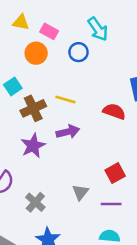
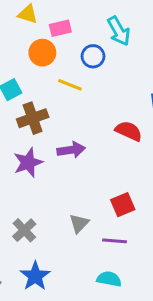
pink rectangle: (49, 31) -> (60, 28), turned -48
yellow line: (65, 100) -> (70, 85), moved

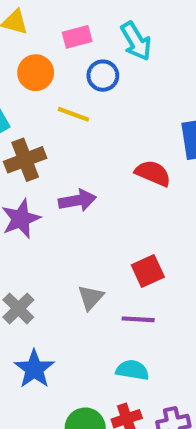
pink rectangle: (60, 28) -> (77, 37), moved

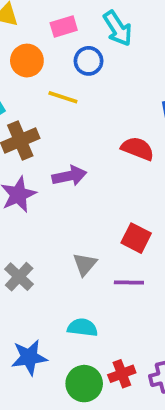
red square: (148, 271) -> (136, 238), turned -36
blue star: (34, 369) -> (29, 357), moved, turned 30
cyan semicircle: (132, 370) -> (82, 328), moved

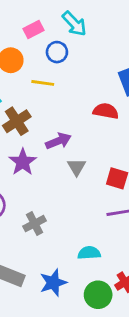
gray triangle: (85, 264) -> (77, 167), moved
gray cross: (19, 277) -> (35, 224), turned 30

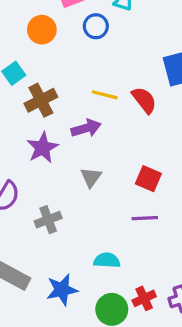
yellow line: (43, 83) -> (105, 95), moved
red semicircle: (106, 111) -> (144, 100), turned 35
gray triangle: (77, 167) -> (91, 177), moved

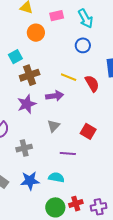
blue circle: (96, 26) -> (83, 45), moved
purple line: (145, 218) -> (68, 153), moved
blue star: (62, 290) -> (30, 181), moved

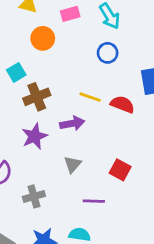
red semicircle: (92, 84) -> (122, 104), turned -36

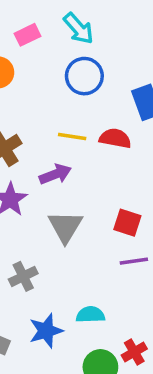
blue circle: (108, 53) -> (84, 76), size x1.4
gray triangle: (73, 164) -> (65, 227), size x1.5
purple line: (94, 201) -> (134, 261), moved

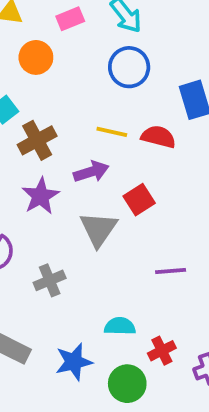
red square: (127, 223) -> (139, 200), moved, turned 36
blue star: (46, 331) -> (74, 362), moved
red cross: (134, 352) -> (162, 351), moved

